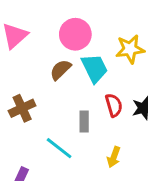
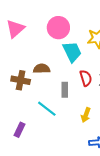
brown semicircle: (61, 70) -> (42, 69), moved, turned 42
brown cross: (22, 108) -> (21, 80), turned 36

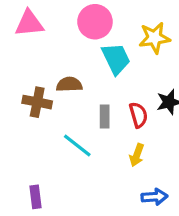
pink triangle: (15, 29) -> (29, 23), turned 36
red semicircle: (86, 78) -> (138, 115), moved
purple rectangle: (19, 130) -> (36, 197), moved, turned -32

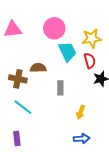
red semicircle: (138, 115) -> (90, 61), moved
cyan line: (77, 145) -> (23, 107), moved
blue arrow: (154, 197) -> (82, 139), moved

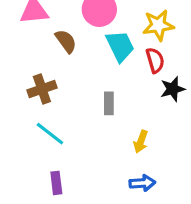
brown semicircle: (38, 68) -> (66, 41), moved, turned 56
brown cross: (18, 79) -> (42, 89), turned -30
purple rectangle: (17, 139) -> (56, 183), moved

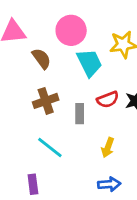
red semicircle: (155, 60) -> (108, 100), moved, turned 85
brown cross: (42, 89) -> (46, 101), moved
cyan line: (50, 134) -> (50, 148), moved

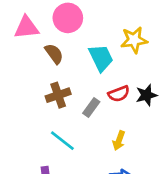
pink circle: (71, 30) -> (68, 18), moved
gray rectangle: (80, 114) -> (91, 108), turned 36

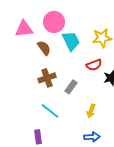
cyan trapezoid: (101, 58) -> (71, 41), moved
red semicircle: (119, 94) -> (94, 65), moved

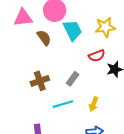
brown cross: (47, 78) -> (40, 81), moved
cyan line: (50, 111) -> (63, 104), moved, turned -54

